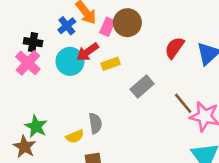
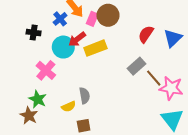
pink cross: (28, 63) -> (46, 70), moved
yellow rectangle: (111, 64) -> (95, 48), size x1.5
gray rectangle: (142, 87) -> (136, 66), moved

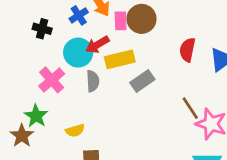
pink rectangle: (92, 19) -> (121, 21), turned -32
red semicircle: (146, 34) -> (187, 50), turned -30
gray rectangle: (136, 66) -> (142, 81), moved
gray semicircle: (85, 96) -> (93, 81), moved

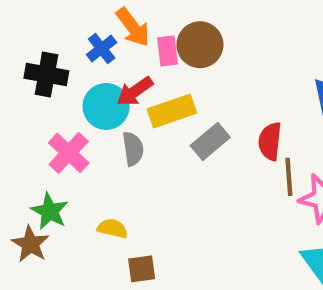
black cross: (42, 29) -> (46, 75), size x1.4
red semicircle: (187, 50) -> (270, 141), moved
brown line: (190, 108) -> (289, 177), turned 35
yellow semicircle: (75, 131) -> (112, 228), turned -144

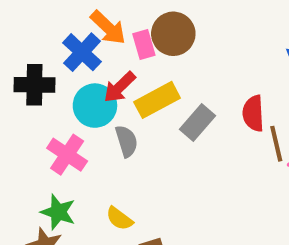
blue cross: (102, 49) -> (82, 52), size x1.4
yellow semicircle: (112, 228) -> (119, 219), turned -148

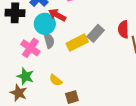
red arrow: (120, 87) -> (57, 15), turned 72
yellow rectangle: (157, 100) -> (77, 43), moved
gray semicircle: (126, 141) -> (49, 41), moved

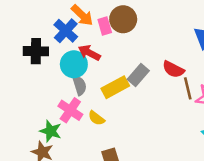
red semicircle: (123, 29) -> (173, 69), turned -60
pink cross: (30, 48) -> (70, 110), moved
yellow semicircle: (56, 80) -> (96, 118), moved

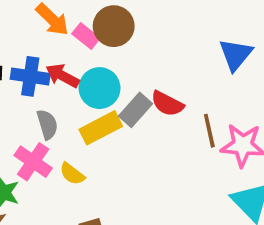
pink rectangle: (105, 26) -> (86, 36), turned -36
blue cross: (66, 31) -> (30, 76), moved, turned -35
cyan circle: (74, 64) -> (100, 88), moved
red semicircle: (173, 69) -> (167, 104), moved

